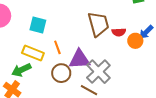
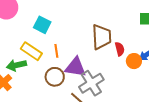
red semicircle: (119, 32) -> (120, 49), turned -112

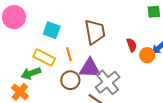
brown trapezoid: (101, 37) -> (95, 32), moved

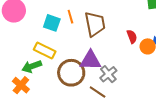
orange line: (69, 54) -> (70, 17), moved
brown circle: (70, 80) -> (71, 73), size x1.4
gray cross: (108, 82) -> (108, 74), size x0.7

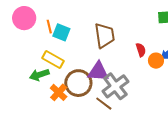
orange line: (70, 17) -> (49, 27), moved
gray cross: (108, 74) -> (115, 86), size x1.5
orange cross: (21, 85) -> (59, 92), moved

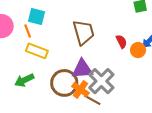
cyan square: (61, 32) -> (37, 16), moved
yellow rectangle: (53, 60) -> (37, 51), moved
orange cross: (59, 92) -> (80, 90), moved

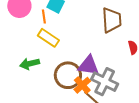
brown trapezoid: (84, 32) -> (112, 20), moved
gray cross: (101, 81) -> (105, 82), turned -32

